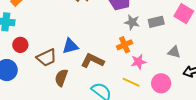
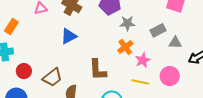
gray rectangle: (156, 22) -> (158, 30), moved
blue triangle: (70, 46) -> (69, 36), moved
brown L-shape: (92, 61) -> (98, 70), turned -105

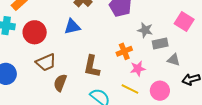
gray star: (127, 23) -> (145, 30), moved
red circle: (24, 71) -> (35, 32), moved, size x1.5

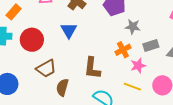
blue triangle: (72, 27) -> (69, 30), turned -42
gray star: (145, 30) -> (133, 27), moved
gray rectangle: (160, 43) -> (151, 45), moved

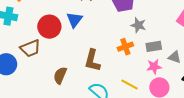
red circle: (32, 40) -> (49, 27), moved
pink star: (138, 66) -> (154, 67), moved
brown trapezoid: (46, 69) -> (30, 48), moved

